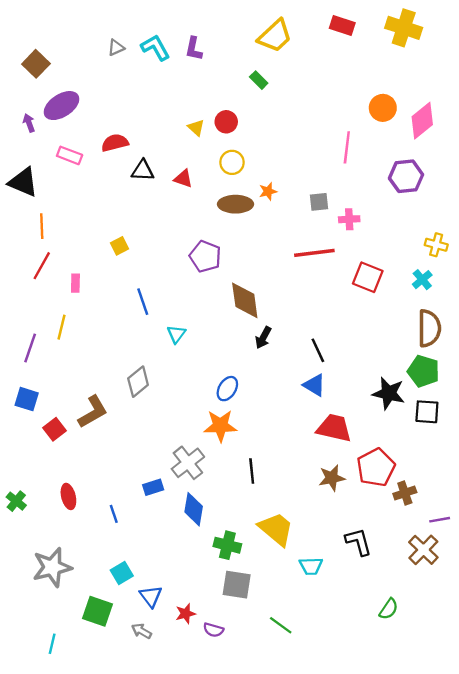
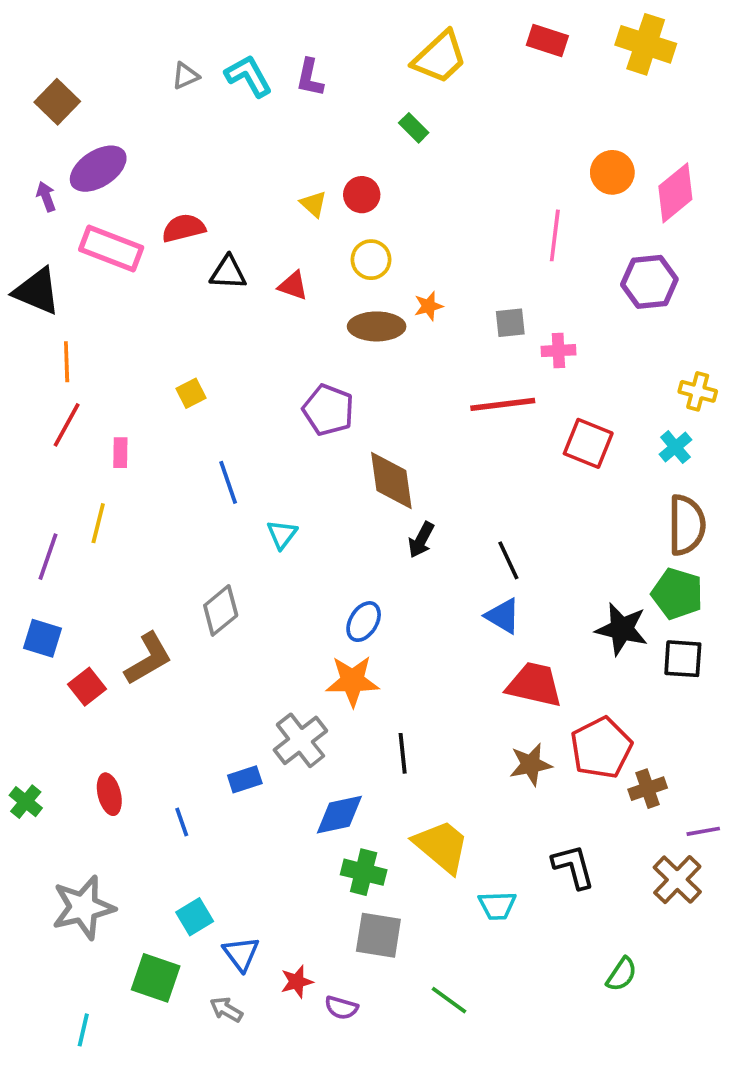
pink rectangle: (70, 155) -> (111, 248), size x1.5
blue diamond: (194, 509) -> (339, 815), moved, turned 68

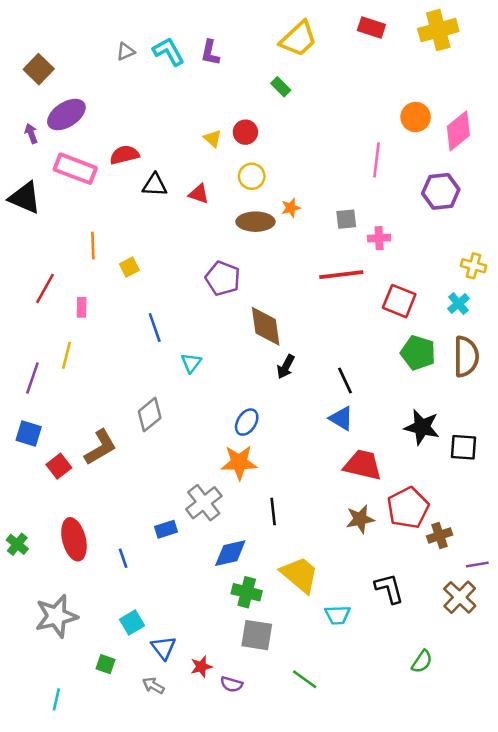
yellow cross: (646, 44) -> (438, 30), turned -33
orange line: (67, 362) -> (93, 246), moved
green pentagon: (677, 594) -> (418, 353), moved
red ellipse: (109, 794) -> (74, 539), size x1.5
green square: (156, 978) -> (106, 664), size x0.6

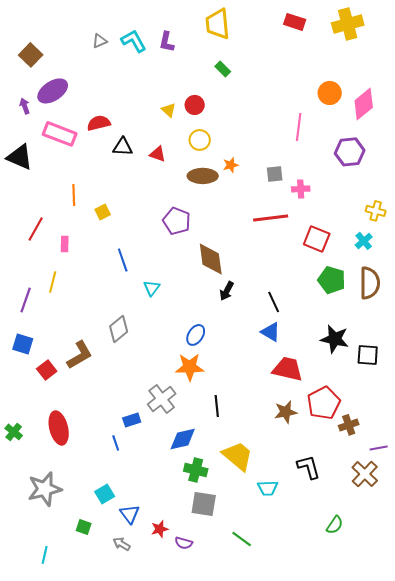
yellow trapezoid: (298, 39) -> (218, 24), moved, turned 128
blue line: (123, 558) -> (116, 443), moved

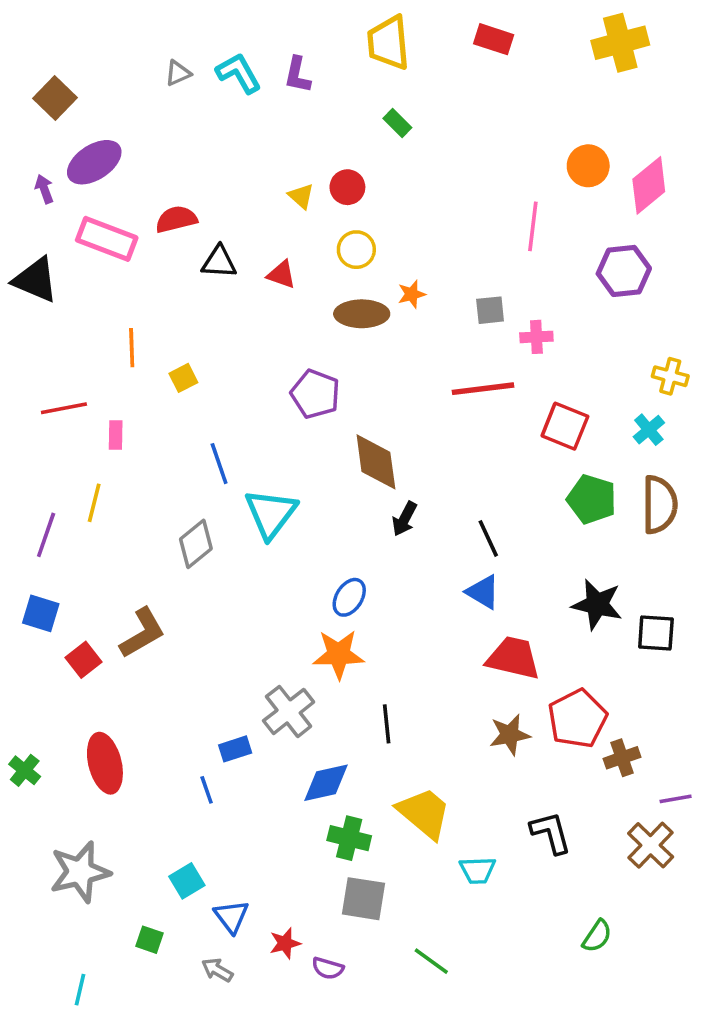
red rectangle: (295, 22) -> (494, 39), moved
red line: (36, 229) -> (64, 408), turned 50
cyan triangle: (152, 288) -> (271, 514), size x1.8
gray diamond: (119, 329) -> (196, 544), moved

